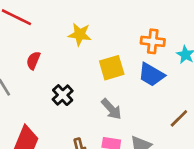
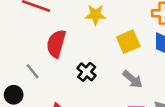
red semicircle: (33, 61) -> (56, 44), size x1.6

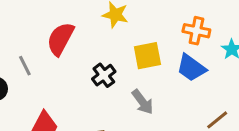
black cross: (87, 72) -> (104, 75), moved

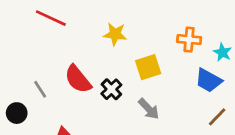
red semicircle: (60, 39) -> (78, 79), moved, turned -60
blue trapezoid: (191, 68) -> (208, 80), moved

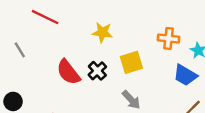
gray line: (40, 89) -> (20, 50), moved
black cross: (111, 89) -> (97, 71), moved

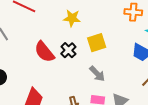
orange cross: (168, 38) -> (133, 12), moved

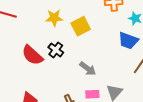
yellow square: (97, 43) -> (81, 26), moved

